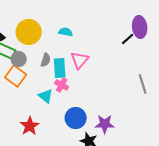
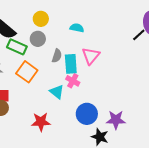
yellow circle: (29, 32) -> (41, 19), moved, size x0.6
gray circle: (19, 59) -> (38, 39), moved
red star: (30, 126) -> (41, 122), turned 30

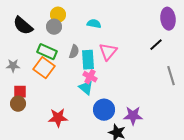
black line: (139, 35) -> (156, 45), moved
gray circle: (38, 39) -> (54, 27), moved
green rectangle: (17, 47) -> (47, 52), moved
cyan triangle: (57, 92) -> (86, 88), moved

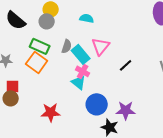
black line: (156, 45) -> (126, 65), moved
cyan rectangle: (88, 60) -> (81, 54), turned -36

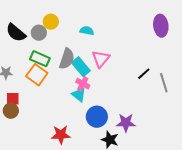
gray circle: (47, 21) -> (39, 33), moved
gray semicircle: (67, 46) -> (67, 59), size x1.5
black line: (126, 65) -> (144, 74), moved
red star: (51, 112) -> (61, 135), moved

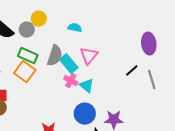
purple ellipse: (161, 26) -> (149, 44), moved
cyan triangle: (79, 95) -> (87, 86), moved

